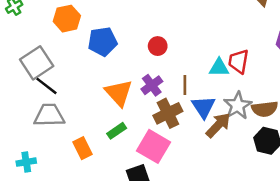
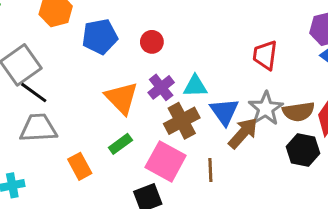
red circle: (158, 46) -> (152, 42), moved
cyan triangle: (219, 68) -> (195, 86), moved
brown line: (185, 85) -> (210, 170), moved

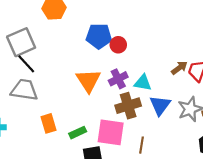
blue pentagon: (100, 37) -> (99, 36), moved
brown arrow: (243, 133) -> (179, 68), moved, size x0.7
green rectangle: (120, 144) -> (78, 133), moved
pink square: (166, 161) -> (111, 132), turned -32

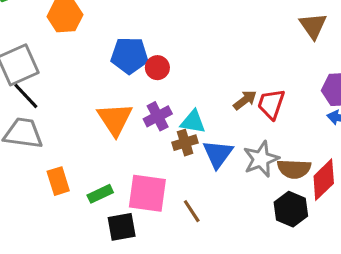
brown cross: (128, 106) -> (185, 143), moved, size x0.7
brown line: (141, 145) -> (192, 211), turned -42

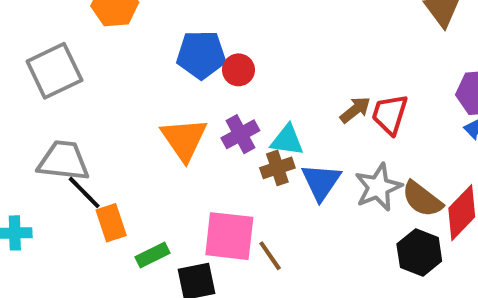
black line: (26, 96) -> (84, 192), moved
brown semicircle: (294, 169) -> (422, 199), turned 36
green rectangle: (100, 194) -> (152, 255), moved
brown line: (192, 211) -> (270, 256), moved

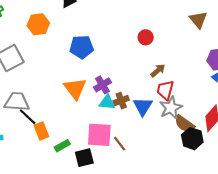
red circle: (238, 70) -> (146, 37), moved
red trapezoid: (390, 114) -> (165, 90), moved
cyan triangle: (287, 140) -> (107, 102), moved
brown semicircle: (422, 199) -> (184, 124), moved

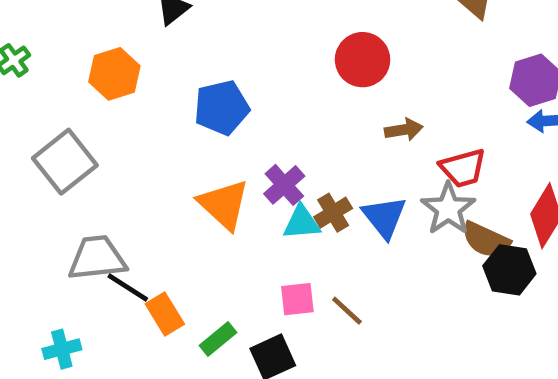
red circle: (146, 37) -> (363, 60), size x1.5
brown arrow: (158, 70) -> (404, 130), turned 42
red trapezoid: (165, 90) -> (463, 168), moved, turned -110
pink square: (99, 135) -> (297, 299), size x0.6

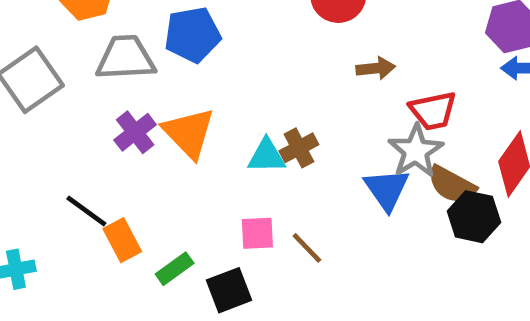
purple cross: (284, 185) -> (135, 132), moved
blue triangle: (384, 217) -> (387, 189), moved
gray trapezoid: (97, 258) -> (126, 58), moved

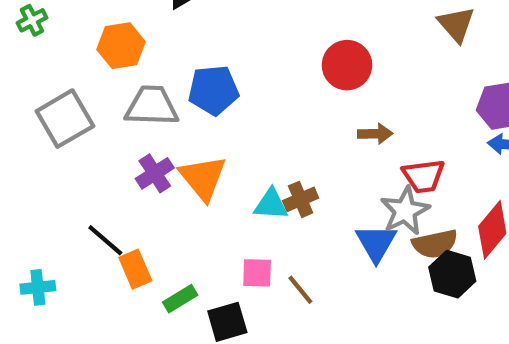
brown semicircle: (452, 185) -> (435, 244), turned -45

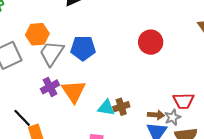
orange hexagon: (121, 46) -> (37, 34), moved
gray trapezoid: (152, 106) -> (52, 53), turned -64
brown arrow: (375, 134) -> (156, 115), moved
gray star: (405, 211) -> (173, 117), size x0.7

